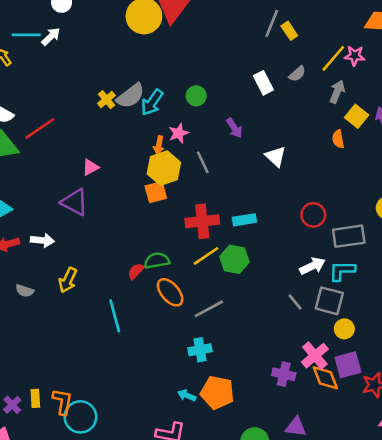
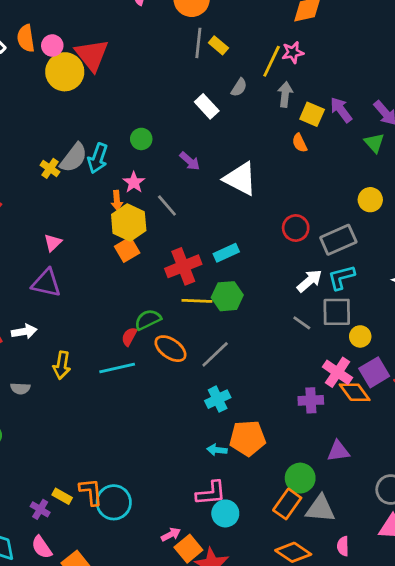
white triangle: (276, 157) -> (240, 179), size x1.5
yellow line: (206, 256) -> (197, 301), turned 52
cyan line: (115, 316) -> (117, 368), moved, turned -72
yellow rectangle: (35, 398) -> (62, 496), turned -42

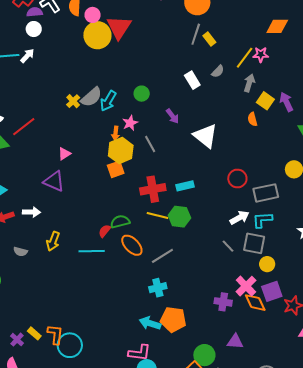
cyan arrow: (217, 450) -> (150, 323), size x1.5

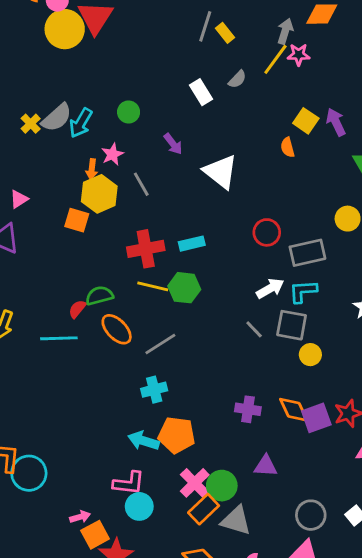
gray arrow: (249, 83) -> (285, 31), moved
orange square: (116, 169) -> (77, 220), moved, turned 36
pink cross: (246, 286) -> (195, 483), moved
purple square: (272, 291) -> (316, 418), moved

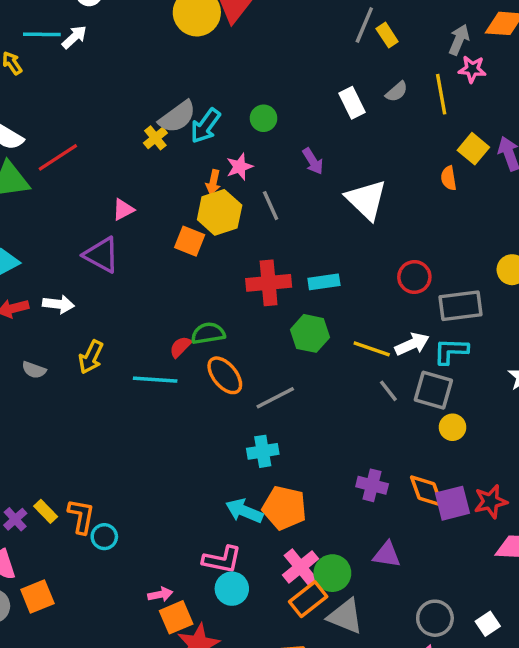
yellow line: (275, 59) -> (441, 94), moved, turned -52
yellow cross: (31, 124) -> (155, 138), moved
yellow line: (153, 286) -> (372, 349), moved
cyan circle: (29, 473) -> (104, 537), size x0.6

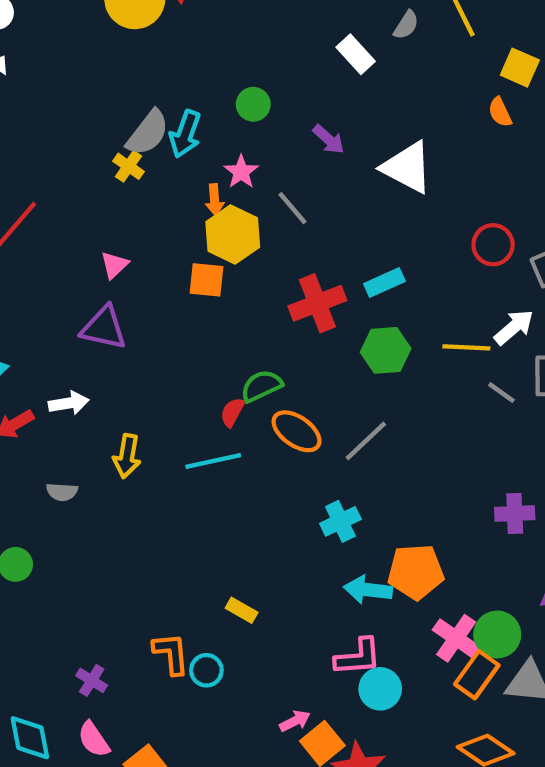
cyan cross: (263, 451) -> (340, 521), moved
yellow rectangle: (46, 511) -> (242, 610), moved

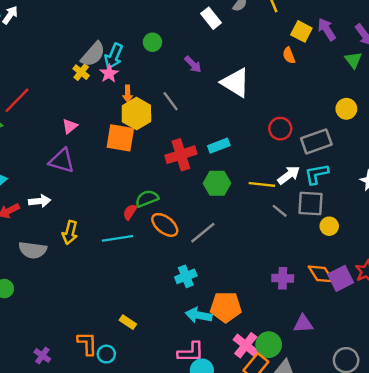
pink star: (241, 172) -> (109, 73), moved
orange square: (206, 280) -> (120, 138), size x1.4
gray semicircle: (62, 492) -> (33, 250), size x1.6

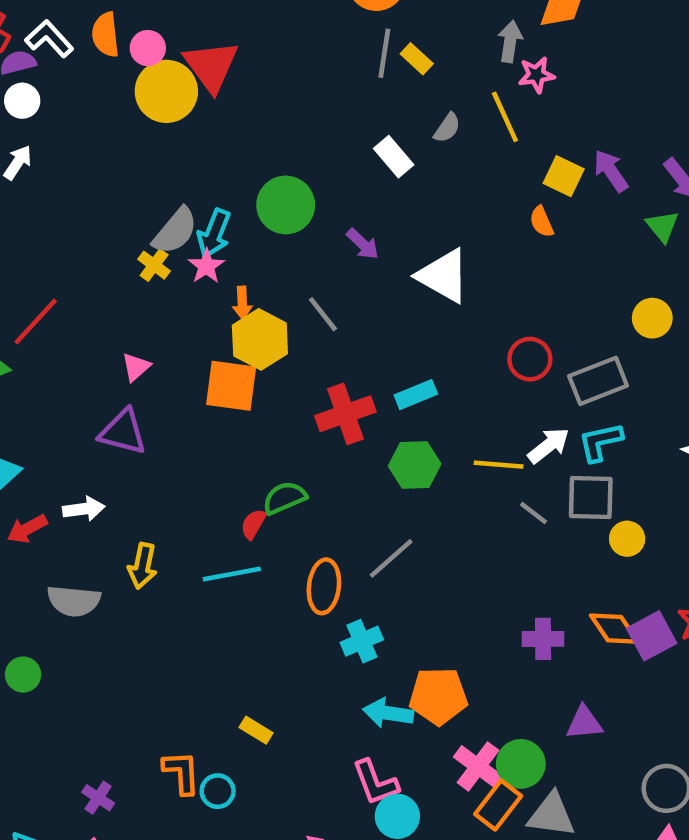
green circle: (152, 42) -> (286, 205), size x1.6
orange ellipse: (165, 225) -> (324, 586), moved, turned 60
pink L-shape: (191, 352) -> (375, 782), turned 72

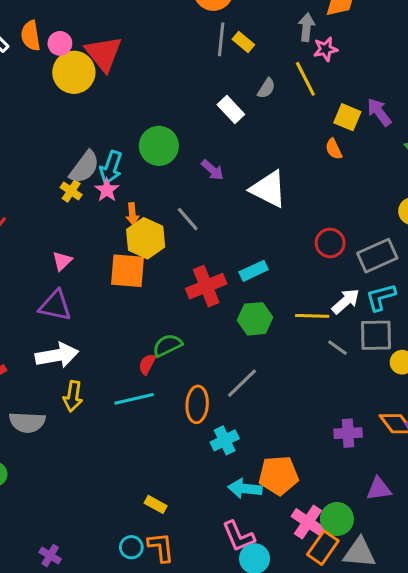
white arrow: (84, 509) -> (57, 355), moved, size x1.5
orange L-shape: (181, 772) -> (161, 547), moved

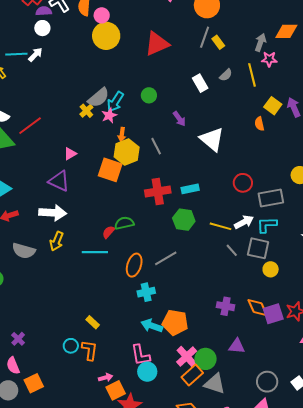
red triangle: (104, 54) -> (157, 44), moved, turned 32
green circle: (159, 146) -> (149, 95), size x0.6

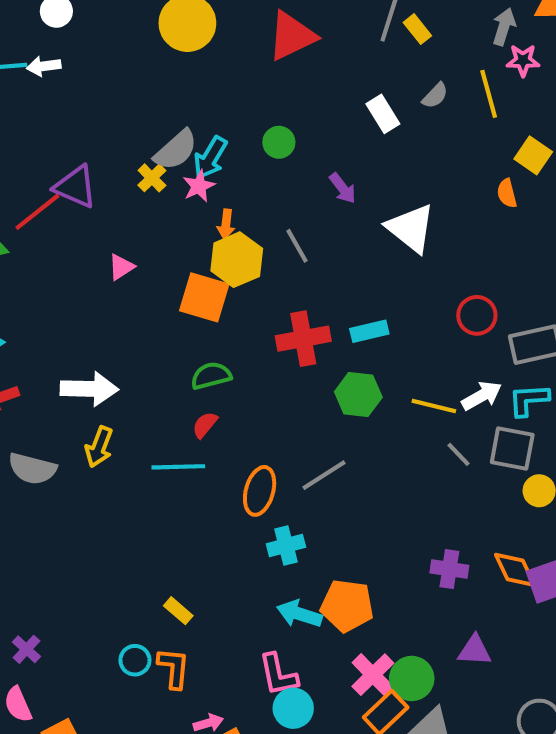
white arrow: (35, 55) -> (44, 66), turned -140
purple triangle: (59, 181) -> (75, 187), moved
green semicircle: (124, 223) -> (211, 376), moved

